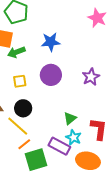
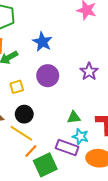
blue star: (51, 42) -> (42, 42), turned -30
green triangle: (70, 118) -> (74, 117), turned 40

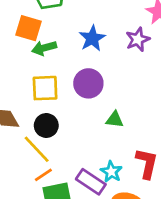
purple star: (89, 72) -> (138, 39), moved
yellow square: (17, 87) -> (45, 88), size x1.5
green triangle: (74, 117) -> (115, 120), moved

